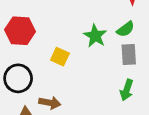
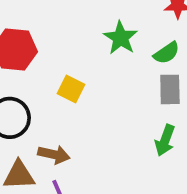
green star: (95, 36) -> (121, 38), moved

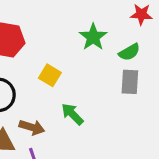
green arrow: (165, 140) -> (72, 114), moved, turned 110

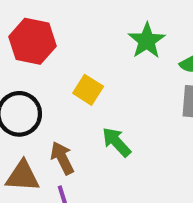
brown arrow: (32, 127) -> (62, 158), turned -135

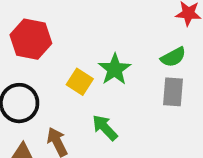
green star: (147, 41) -> (115, 69), moved

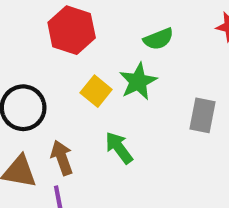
red hexagon: (31, 39) -> (72, 30), moved
green semicircle: (173, 57) -> (158, 39), moved

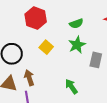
green star: (138, 81) -> (77, 45), moved
green arrow: (119, 148) -> (71, 86), moved

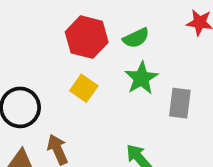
red hexagon: (36, 18) -> (87, 37), moved

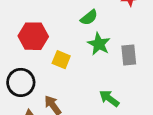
red hexagon: (87, 37) -> (33, 36), moved

